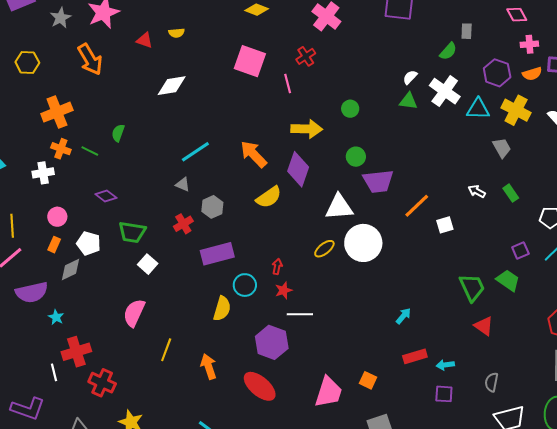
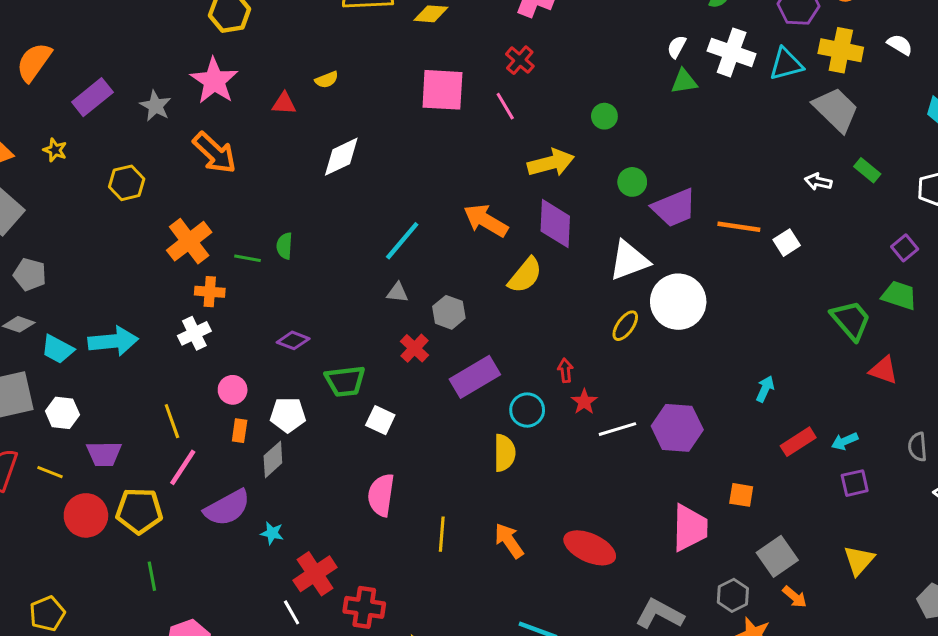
gray trapezoid: (502, 148) -> (836, 110), size x1.6
green line: (90, 151) -> (248, 258), moved
orange line: (417, 206) -> (739, 227), turned 68
purple hexagon: (272, 342) -> (677, 428), moved

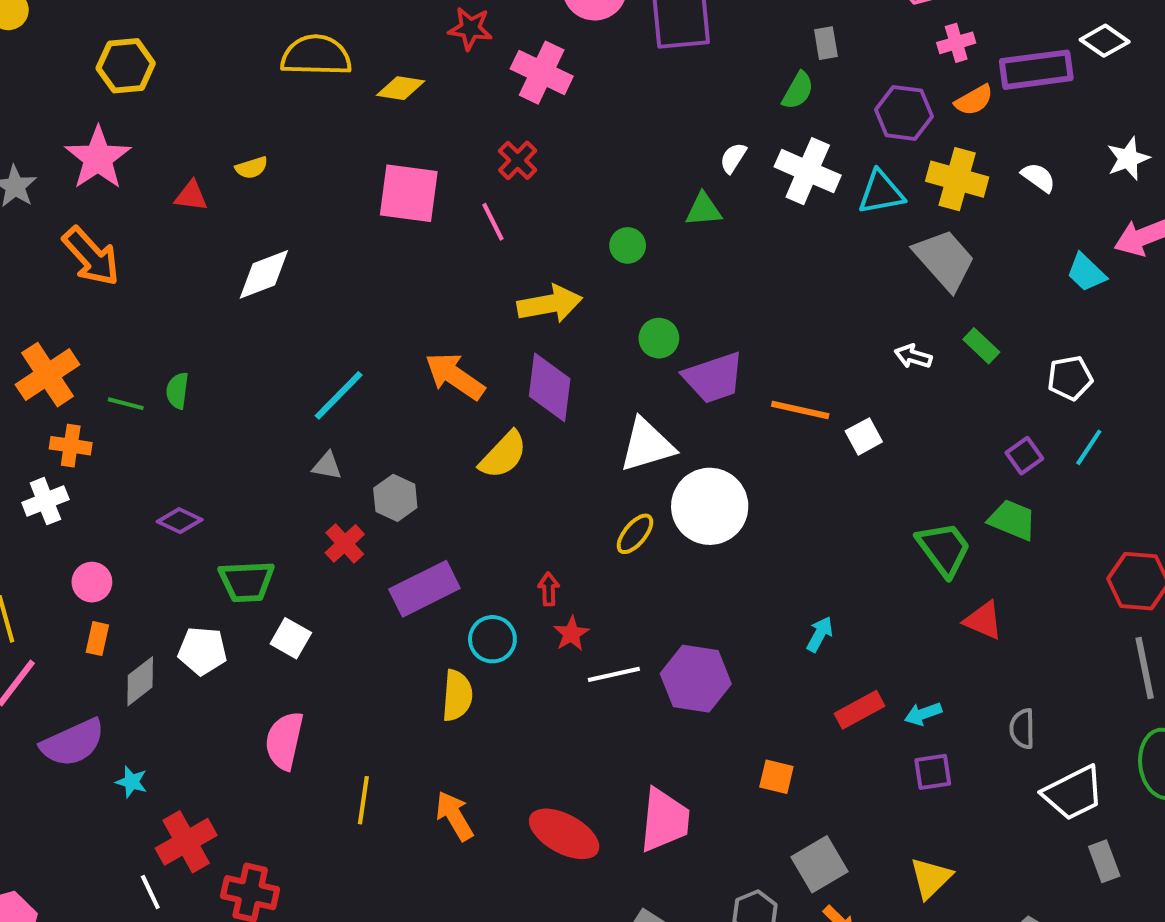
green triangle: (684, 82) -> (704, 210), moved
white pentagon: (288, 415) -> (202, 651), moved
pink trapezoid: (690, 528) -> (665, 820), moved

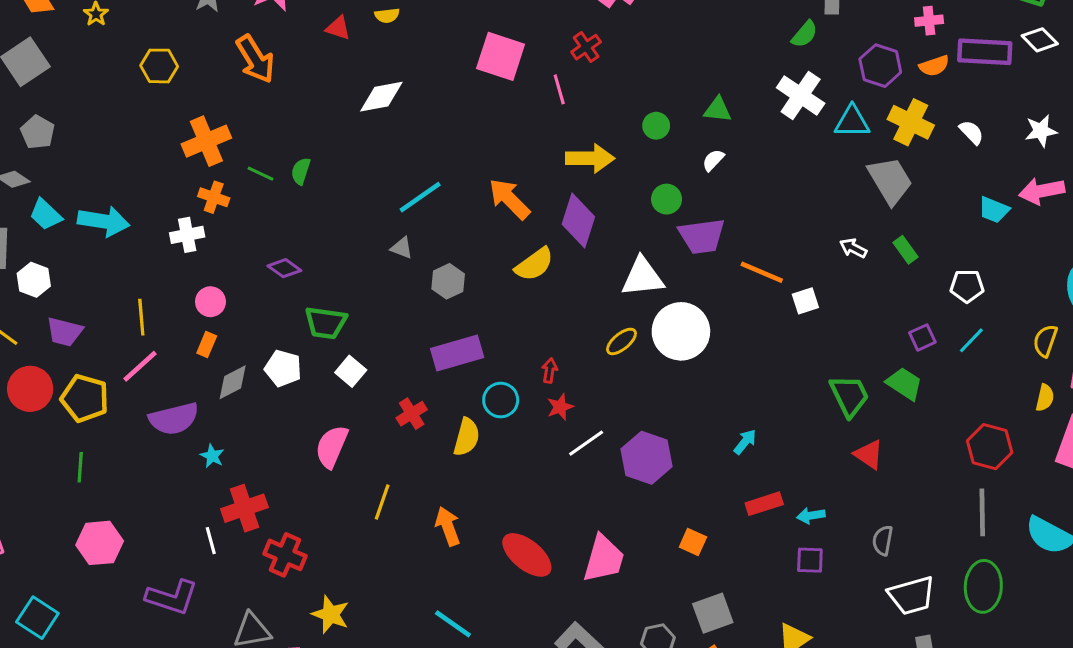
white semicircle: (733, 158) -> (713, 160), moved
cyan trapezoid: (1086, 273) -> (994, 210), turned -32
red cross: (345, 543) -> (412, 414), moved
white line: (614, 674) -> (586, 443), turned -33

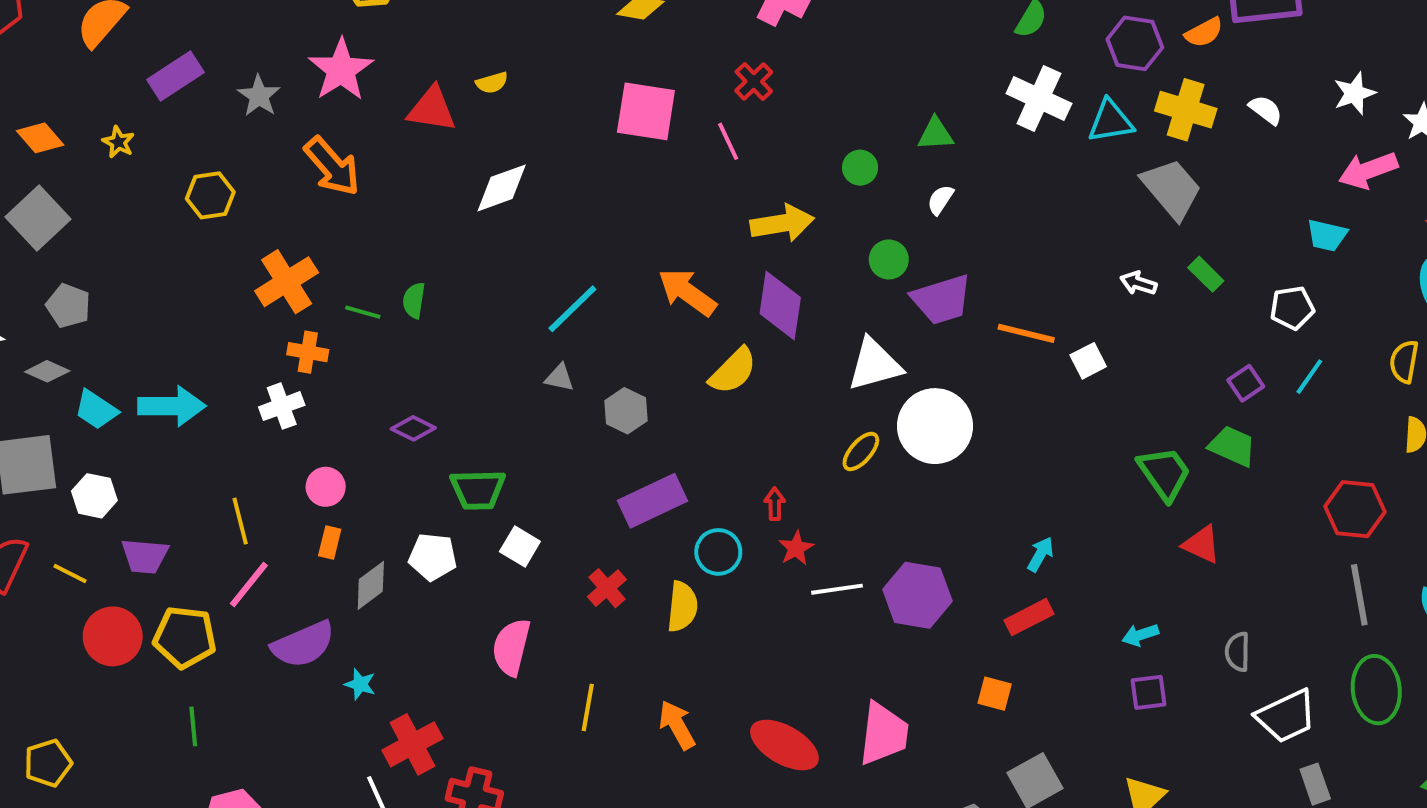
red triangle: (338, 28) -> (432, 109), size x1.5
cyan trapezoid: (994, 210) -> (1327, 235), moved
white line: (586, 443) -> (837, 589), turned 36
red rectangle: (764, 504) -> (1029, 617), moved

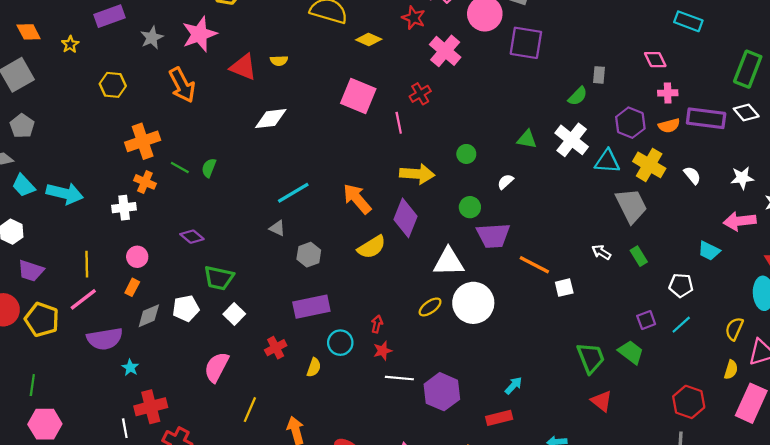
green triangle: (936, 134) -> (527, 139), moved
white pentagon: (433, 557) -> (186, 308), turned -30
yellow semicircle: (682, 607) -> (314, 367), size x0.7
green line: (193, 726) -> (32, 385), moved

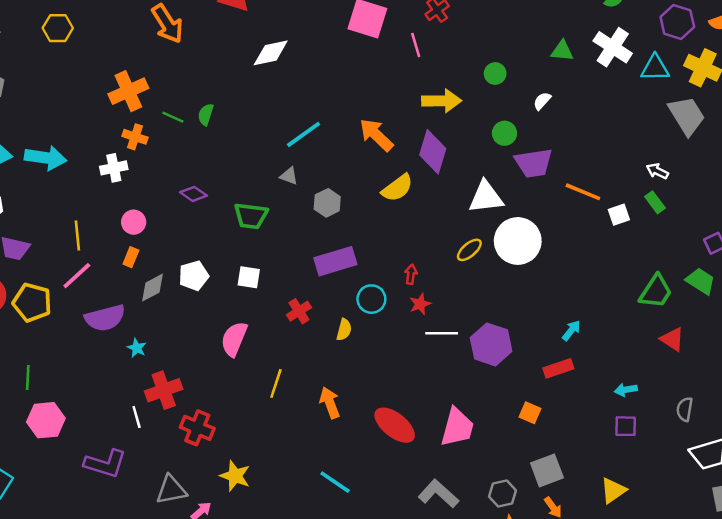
yellow hexagon: (113, 85) -> (58, 28), moved
green rectangle: (639, 256) -> (655, 202), moved
green trapezoid: (219, 278) -> (251, 216), moved
white square: (234, 314) -> (249, 277), turned -30
green trapezoid: (591, 358) -> (656, 292), turned 60

